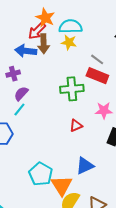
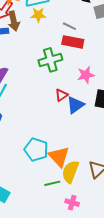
blue triangle: (85, 166) -> (75, 105), moved

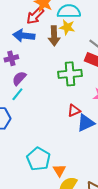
brown arrow: (14, 21) -> (54, 36), moved
orange triangle: (59, 157) -> (59, 170), size x0.6

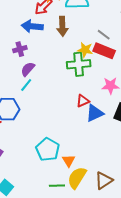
yellow star: (67, 27) -> (85, 50), moved

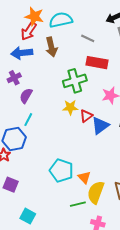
gray line: (104, 35) -> (88, 38), moved
yellow star: (85, 50) -> (70, 107), moved
cyan line: (26, 85) -> (28, 120), moved

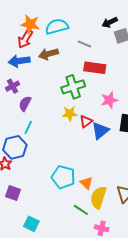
brown arrow: (51, 47) -> (48, 54), turned 90
green line: (78, 204) -> (81, 210), turned 49

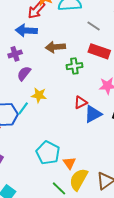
brown arrow: (48, 54) -> (55, 47), moved
green cross: (73, 87) -> (74, 66), size x0.7
yellow star: (70, 114) -> (39, 95), moved
cyan line: (28, 127) -> (23, 108), moved

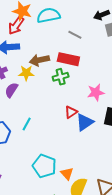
red rectangle: (99, 51) -> (68, 59), moved
yellow star: (39, 95) -> (26, 73), moved
cyan line: (23, 108) -> (27, 124), moved

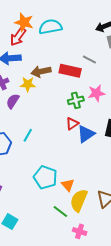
gray line: (75, 35) -> (89, 60), moved
green cross: (61, 77) -> (76, 100), moved
pink star: (96, 92) -> (96, 93), moved

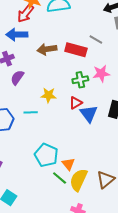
yellow star: (28, 84) -> (49, 95), moved
blue triangle: (86, 134) -> (89, 114), turned -36
cyan line: (28, 135) -> (31, 112), turned 56
green line: (60, 212) -> (60, 178), moved

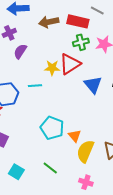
green cross: (80, 80) -> (81, 42), moved
red triangle: (76, 103) -> (70, 64), moved, size x1.6
green line: (60, 178) -> (50, 168), moved

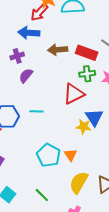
yellow star: (52, 68) -> (84, 127), moved
orange triangle: (75, 136) -> (71, 155), moved

